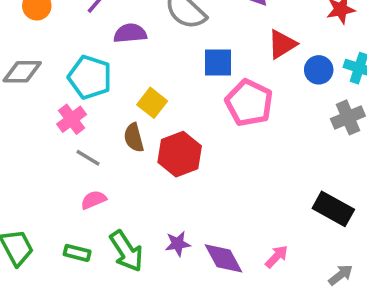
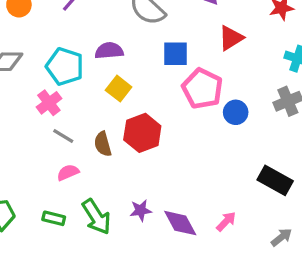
purple semicircle: (130, 33) -> (109, 51), moved
blue circle: (319, 70) -> (236, 112), moved
brown semicircle: (134, 138) -> (103, 144), moved

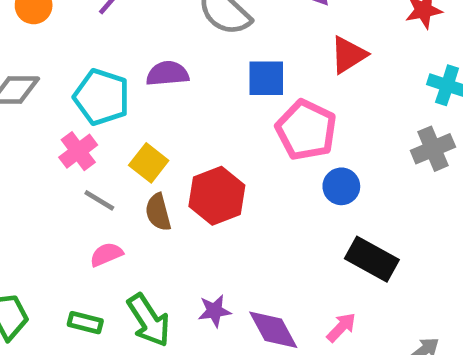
yellow square: (119, 89) -> (149, 163), moved
blue circle: (236, 112) -> (341, 186), moved
black rectangle: (275, 180) -> (372, 259), moved

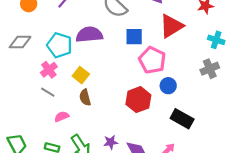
red triangle: (348, 55) -> (171, 26), size x1.4
purple semicircle: (167, 74) -> (89, 35), size x1.4
red hexagon: (217, 196) -> (138, 100), moved
gray line: (99, 200) -> (48, 92), moved

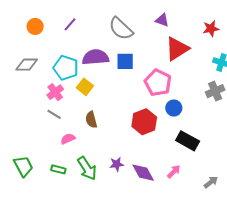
blue square: (134, 37) -> (125, 61), moved
yellow square: (81, 75) -> (85, 87), moved

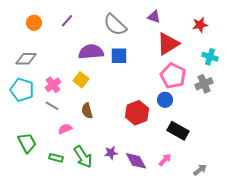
cyan pentagon: (66, 68) -> (22, 90), moved
pink pentagon: (158, 83) -> (173, 76), moved
green trapezoid: (23, 166) -> (27, 143), moved

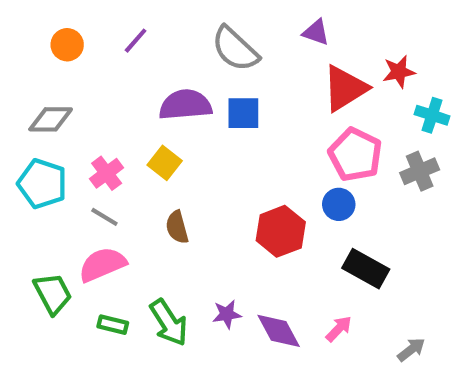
red star: (200, 25) -> (399, 72), moved
pink semicircle: (65, 129) -> (102, 264), moved, size x1.6

